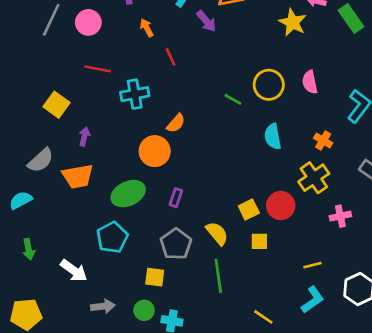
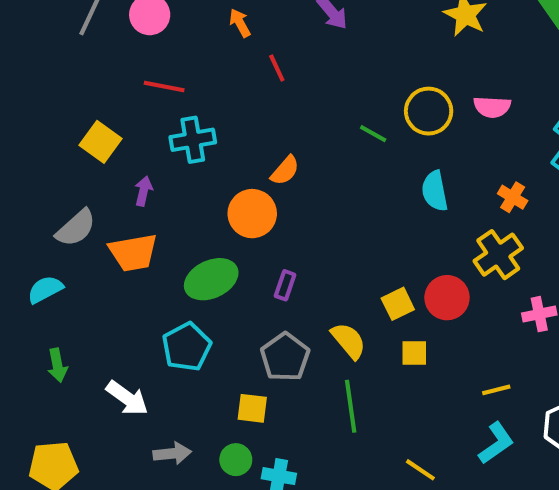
pink semicircle: (310, 82) -> (492, 107), turned -75
cyan cross: (135, 94) -> (193, 140), moved

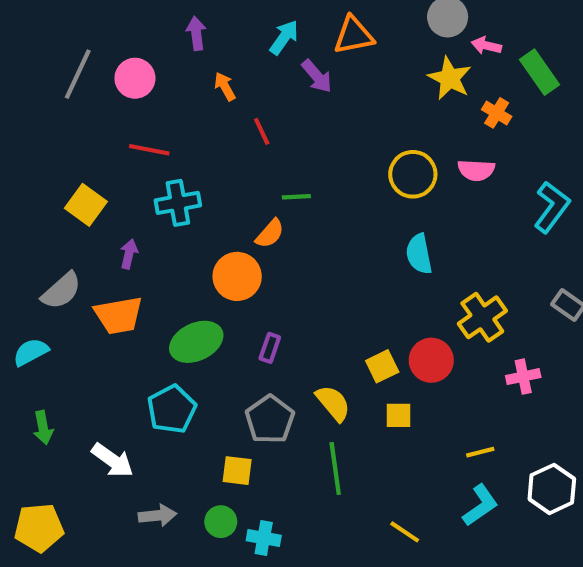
green line: (373, 134) -> (296, 197), moved, turned -32
orange cross: (513, 197) -> (497, 113), moved

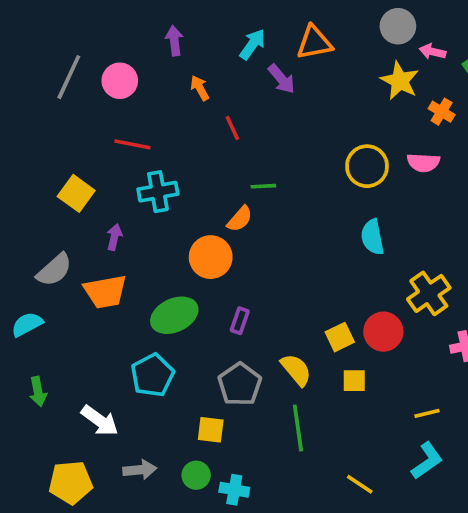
yellow pentagon: (39, 528) -> (71, 482), moved

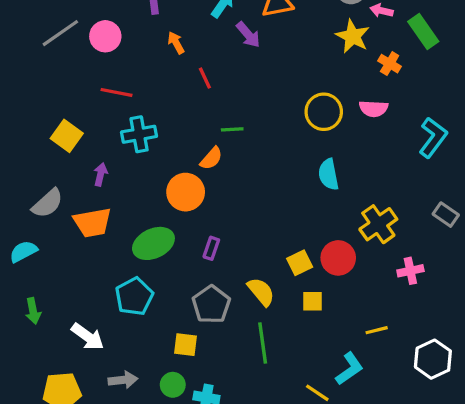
gray line: (69, 77) -> (60, 33), turned 30
cyan L-shape: (427, 461) -> (349, 369), moved

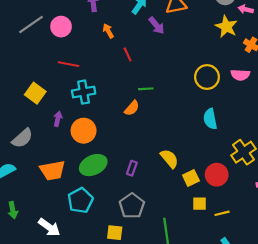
orange circle: (186, 192) -> (84, 131), moved
orange trapezoid: (92, 223) -> (52, 170), moved
yellow semicircle: (261, 292) -> (169, 159), moved
yellow line: (377, 330) -> (222, 213), moved

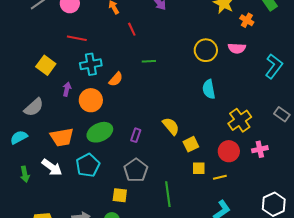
orange semicircle: (132, 108) -> (116, 79), moved
red circle: (217, 175) -> (229, 151), moved
white arrow: (49, 227) -> (52, 167), moved

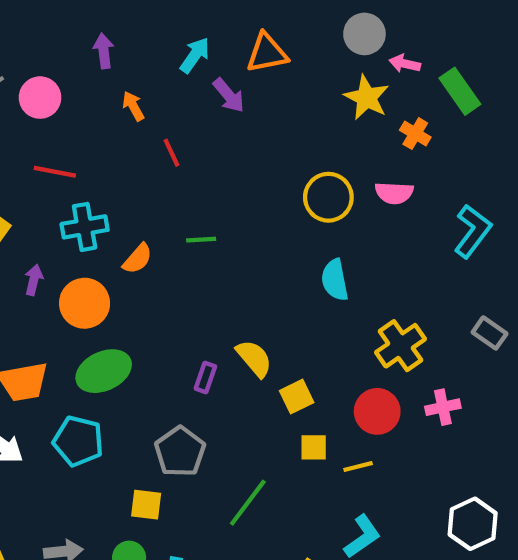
green line: (149, 61) -> (201, 240), moved
purple rectangle: (136, 135) -> (205, 377), moved
cyan pentagon: (88, 165) -> (78, 441), turned -30
green line: (168, 194) -> (248, 503), turned 45

